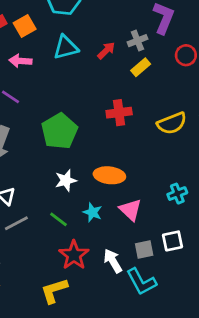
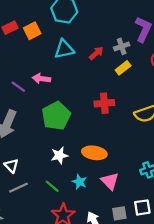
pink arrow: (20, 61) -> (41, 79), moved

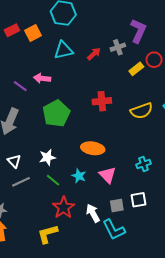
yellow rectangle: (123, 68) -> (136, 69), moved
white star: (59, 155) -> (47, 157), moved

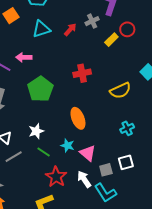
yellow semicircle: (141, 111) -> (120, 91), moved
orange ellipse: (93, 148) -> (78, 118), turned 65
pink triangle: (108, 175) -> (88, 153), moved

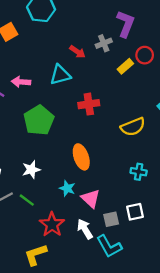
cyan triangle: (41, 29) -> (60, 75), moved
red arrow: (70, 29) -> (77, 52), turned 80
cyan cross: (127, 128) -> (139, 172), turned 32
green line: (44, 152) -> (27, 200), moved

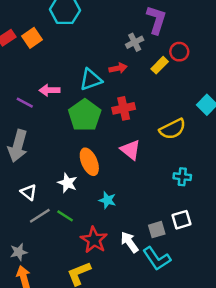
red arrow: (77, 52) -> (118, 68), moved, turned -42
green pentagon: (39, 120) -> (85, 115), moved
orange ellipse: (81, 157) -> (89, 162), moved
white star: (31, 170) -> (67, 183), turned -30
pink triangle: (91, 199) -> (130, 150), moved

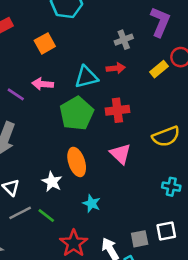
orange square: (32, 38) -> (45, 43), moved
gray cross: (135, 42) -> (124, 40), moved

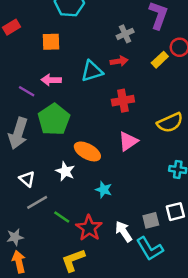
orange square: (45, 43) -> (51, 42), turned 30
green pentagon: (77, 113) -> (54, 120), moved
pink triangle: (120, 154) -> (128, 141), turned 45
orange ellipse: (77, 162) -> (87, 151), turned -40
green line: (46, 216) -> (62, 217), moved

